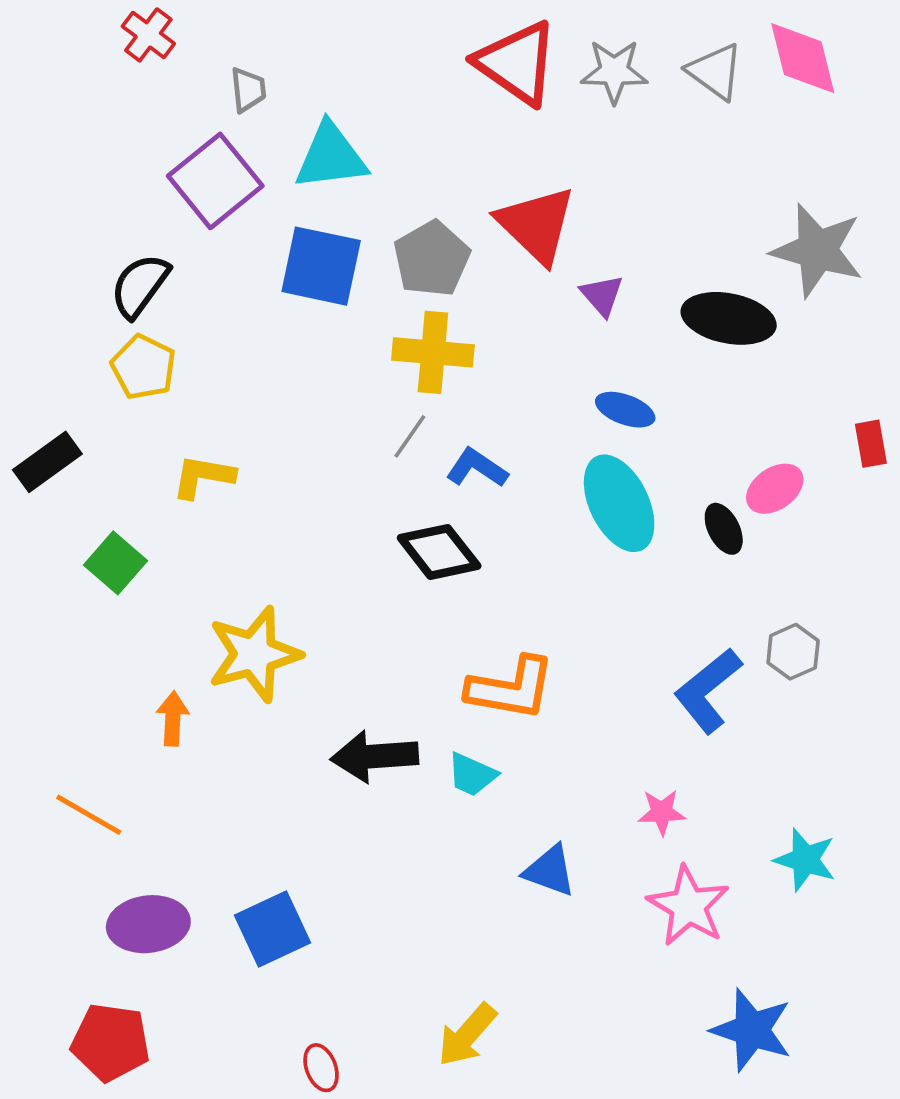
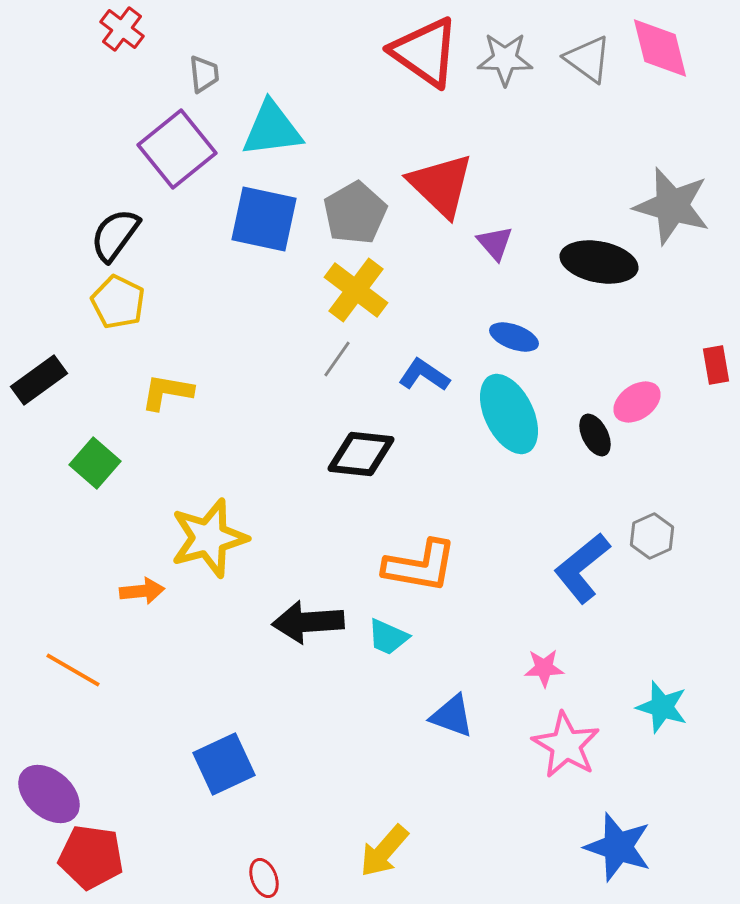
yellow cross: (433, 352) -> (356, 290), turned 32
blue L-shape: (477, 468) -> (424, 375), moved
black diamond: (439, 552) -> (361, 454), turned -46
orange arrow: (173, 719) -> (142, 591), turned 81
purple ellipse: (148, 924) -> (49, 794), moved, turned 48

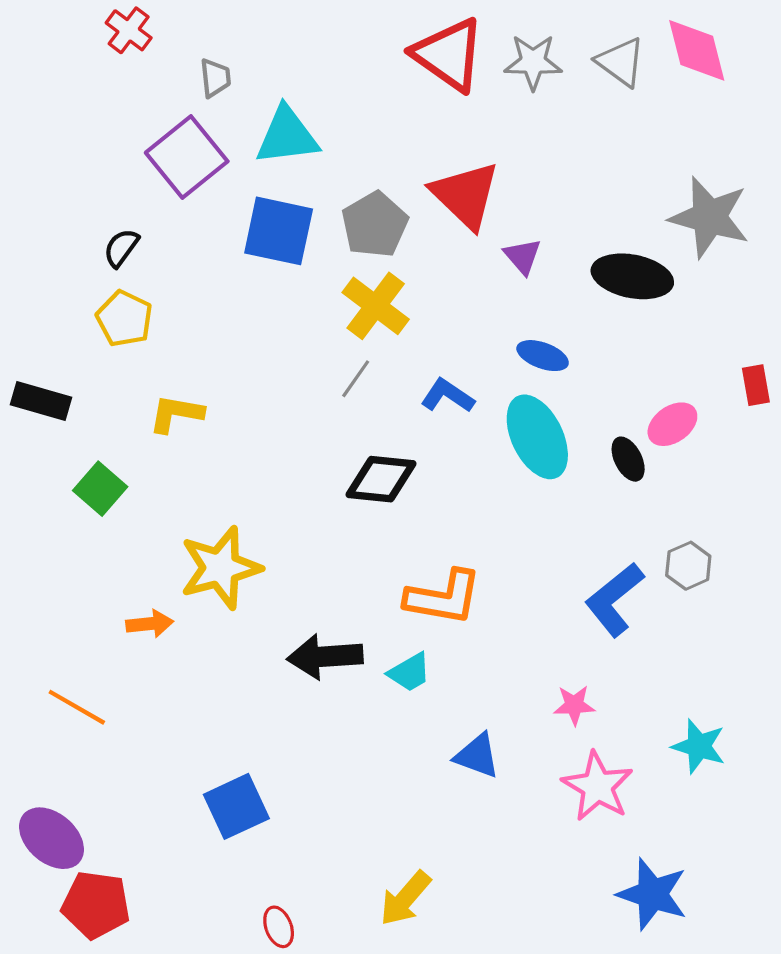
black semicircle: (115, 235) -> (121, 248), size x0.7
black rectangle: (39, 380) -> (41, 401), turned 52
cyan trapezoid: (388, 637) -> (410, 672), turned -54

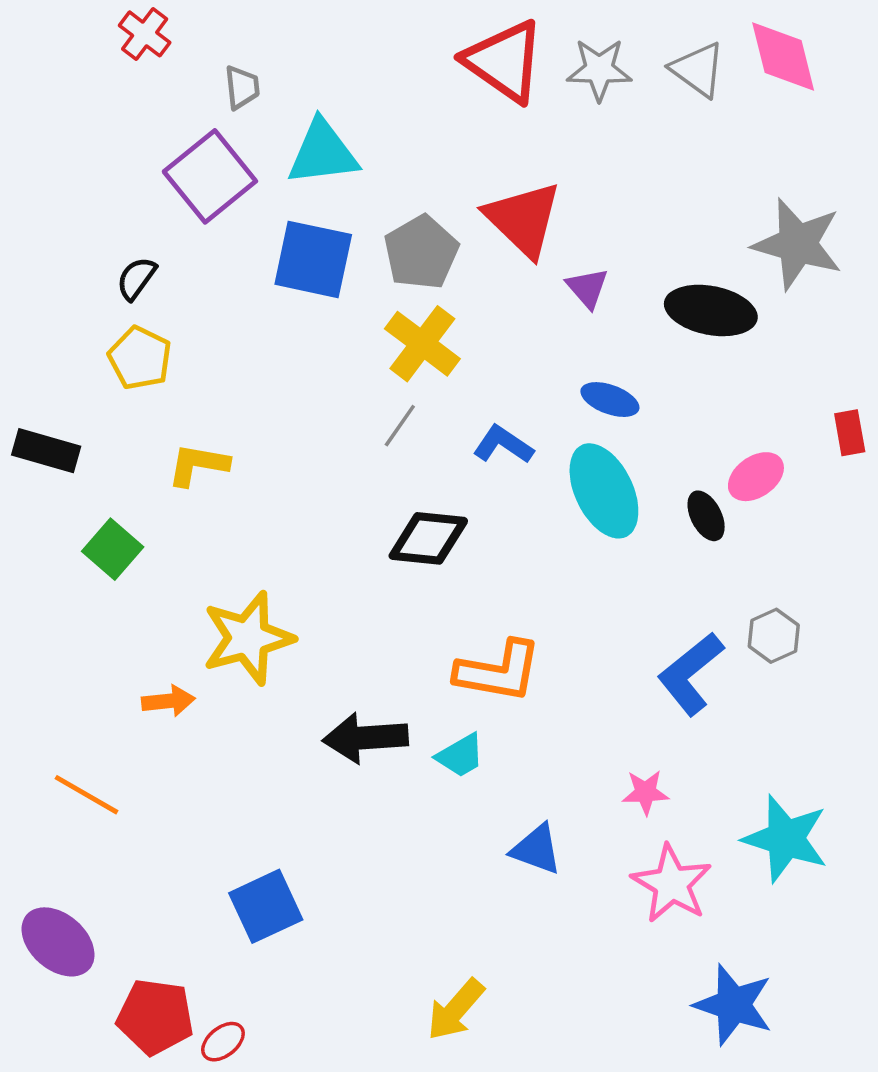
cyan star: (699, 746) -> (786, 839), size x1.4
red pentagon: (96, 905) -> (155, 1017), moved
red ellipse: (279, 927) -> (223, 1042), moved, turned 72

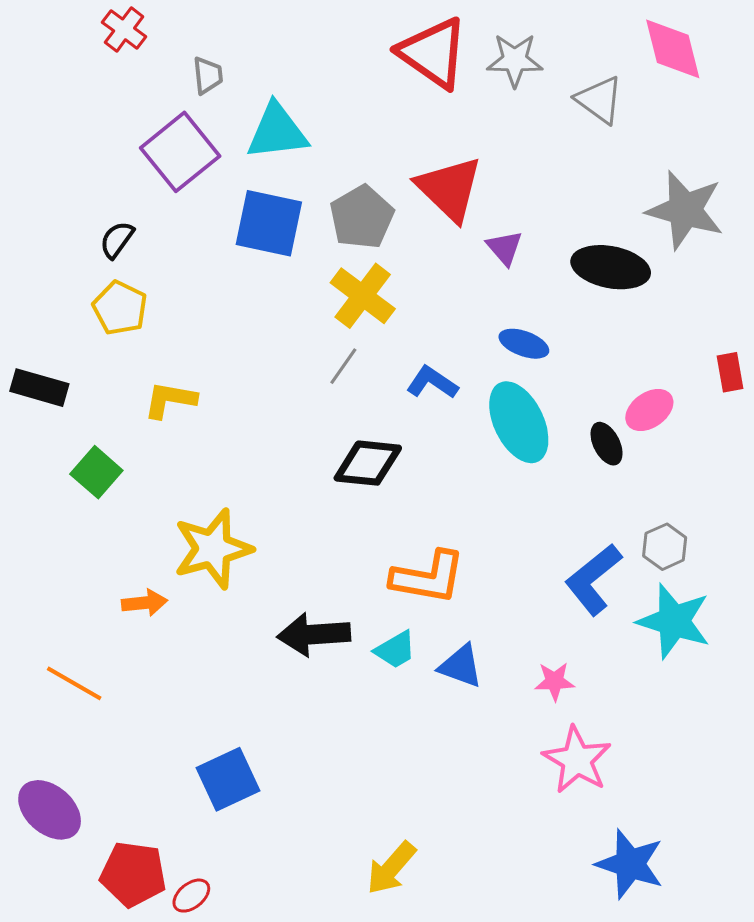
gray triangle: (698, 70) -> (599, 100), moved
cyan star: (786, 839) -> (674, 621), moved
blue triangle: (536, 849) -> (461, 666), moved

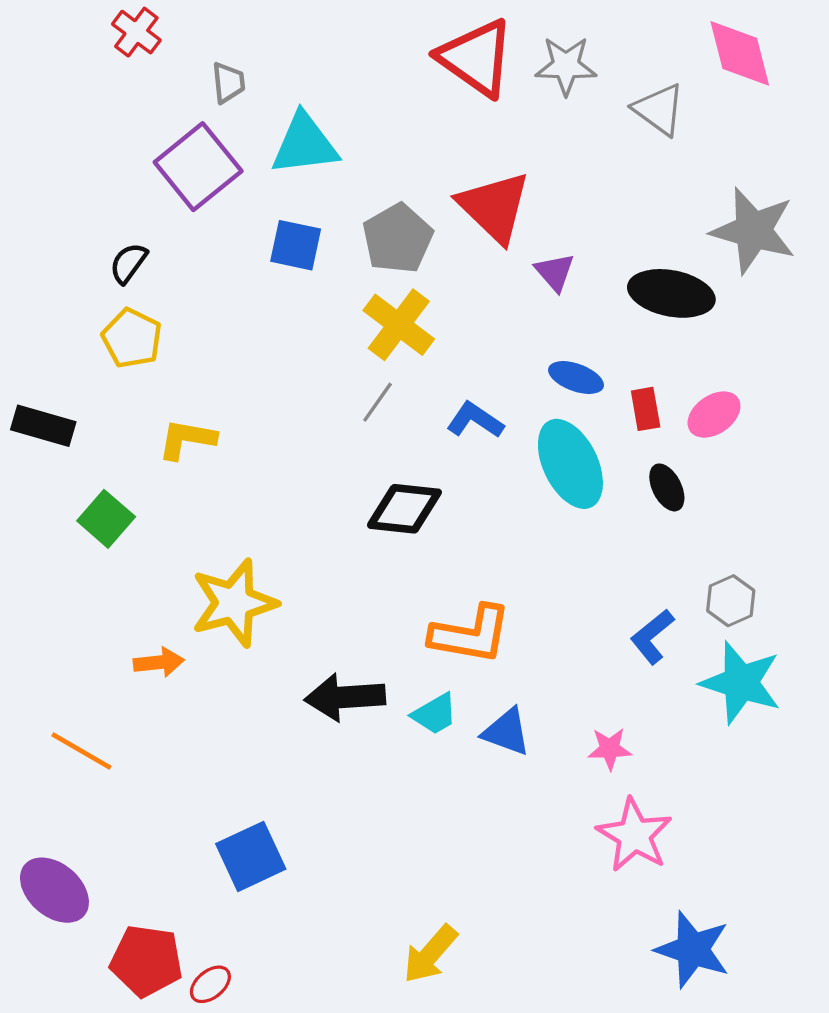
blue square: (269, 223) -> (296, 245), size x0.7
red rectangle: (730, 372) -> (646, 409), moved
pink ellipse: (649, 410) -> (714, 415), moved
blue L-shape: (593, 579) -> (652, 637), size x0.7

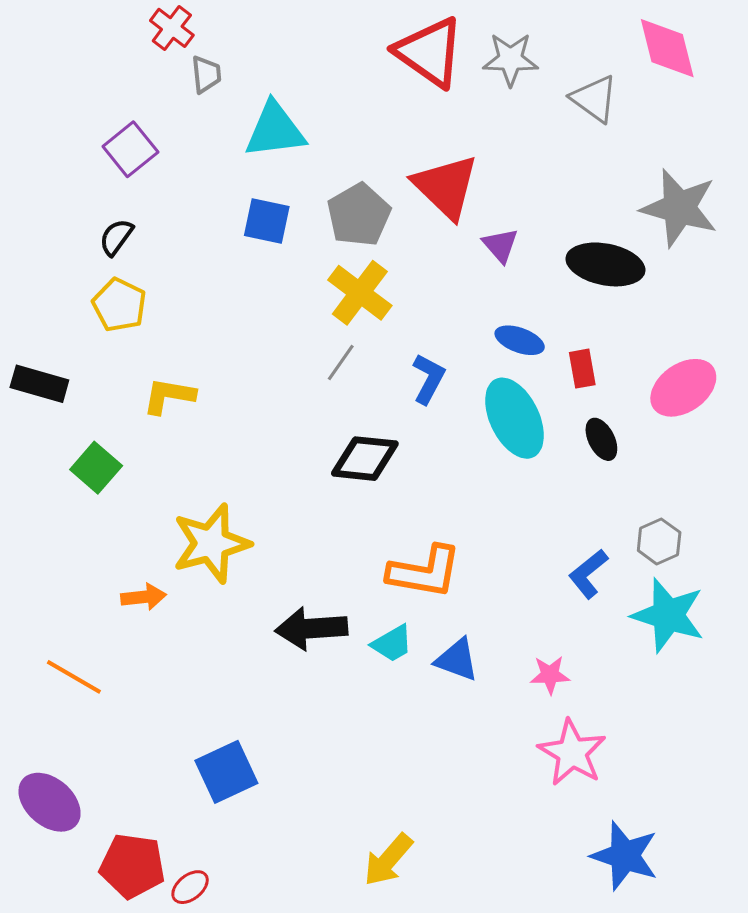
red cross: (136, 32) -> (172, 28), moved
purple square: (198, 167) -> (130, 149), moved, size x0.7
pink ellipse: (714, 415) -> (683, 388), moved, size x1.4
blue L-shape: (475, 420) -> (429, 379), turned 84

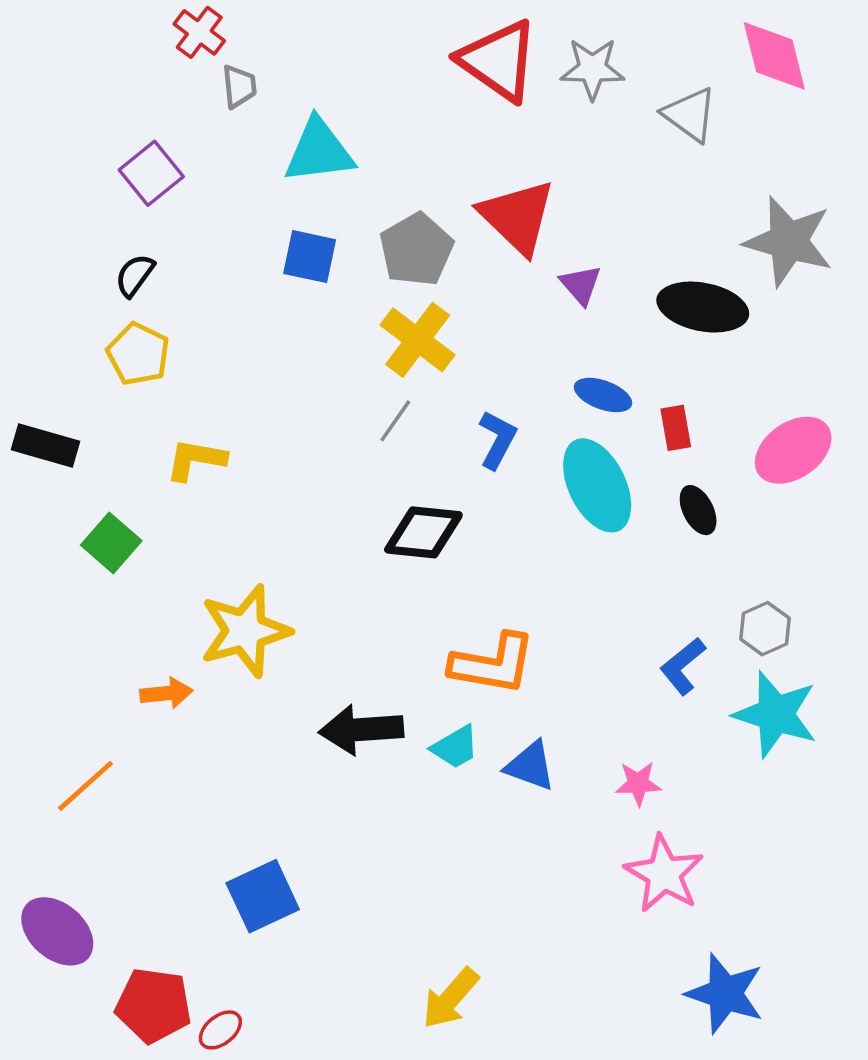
orange line: (74, 677) -> (85, 786), turned -72

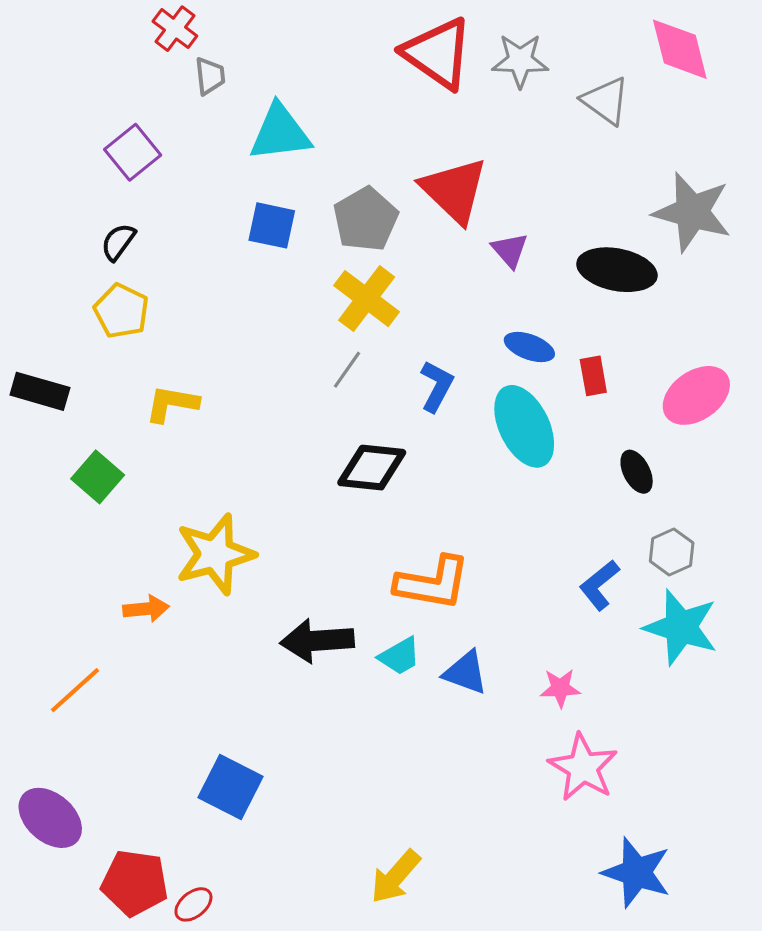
black ellipse: (698, 510) -> (637, 472), moved
blue square: (263, 896) -> (231, 787), turned -38

